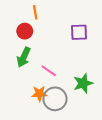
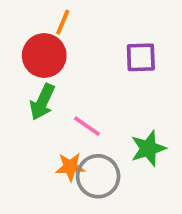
orange line: (35, 12) -> (63, 22), turned 32
red circle: (25, 31) -> (44, 56), size x1.5

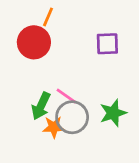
green arrow: (42, 102) -> (41, 106), moved
gray circle: (98, 176) -> (72, 117), moved

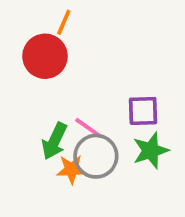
purple square: (107, 44) -> (143, 111), moved

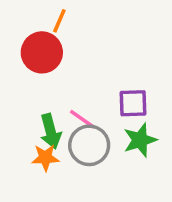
green arrow: (54, 141) -> (51, 131), turned -40
orange star: (71, 169) -> (45, 158), moved

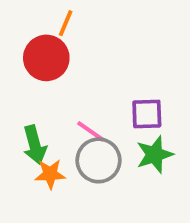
green arrow: (51, 131) -> (35, 145), moved

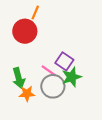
purple square: (147, 114) -> (64, 61), moved, turned 36
green star: (155, 155) -> (72, 77), moved

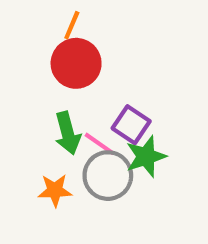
red circle: (25, 31) -> (76, 63), moved
green arrow: (19, 78) -> (68, 133), moved

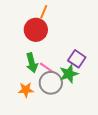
orange line: (72, 25) -> (44, 12), moved
purple square: (131, 125) -> (77, 59), moved

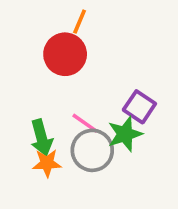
green arrow: (32, 63) -> (41, 138), moved

